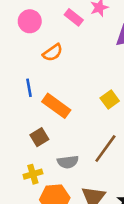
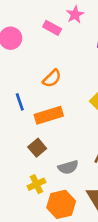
orange semicircle: (53, 53) -> (52, 78), moved
orange rectangle: (56, 106) -> (49, 115), turned -44

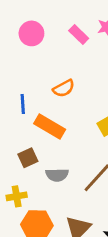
orange rectangle: (49, 115) -> (50, 126), turned 32
gray semicircle: (68, 167) -> (57, 175), moved

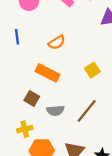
blue line: (23, 104) -> (17, 37), moved
brown square: (28, 158) -> (32, 98), turned -32

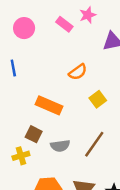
orange semicircle: (57, 42) -> (78, 72), moved
yellow cross: (25, 129) -> (21, 156), moved

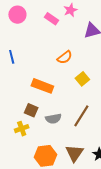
pink circle: (24, 28) -> (17, 15), moved

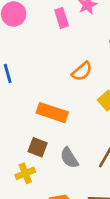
pink rectangle: (52, 19) -> (62, 18), turned 40
gray semicircle: (53, 119) -> (69, 158), turned 70

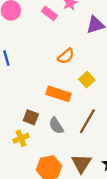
pink rectangle: (62, 18) -> (49, 13), turned -35
orange rectangle: (52, 113) -> (58, 94), moved

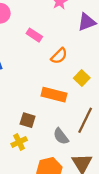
pink rectangle: (49, 13) -> (34, 35), moved
gray semicircle: (56, 126) -> (61, 136), moved

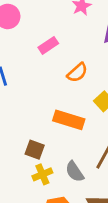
pink rectangle: (34, 35) -> (48, 45), turned -70
yellow cross: (19, 142) -> (42, 174), moved

